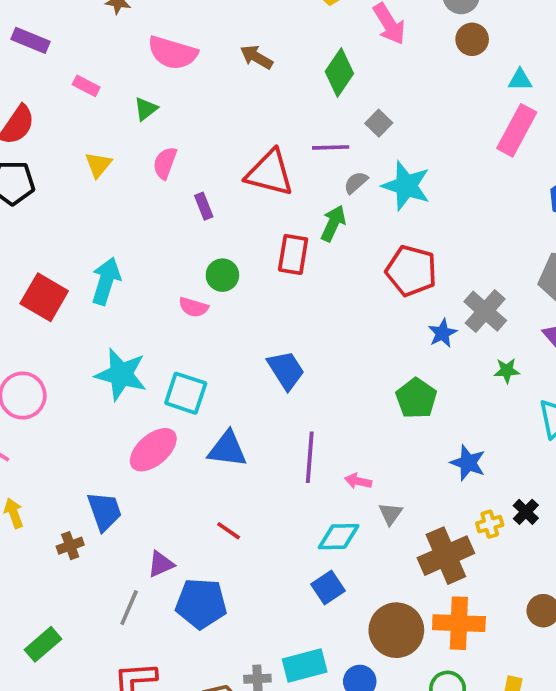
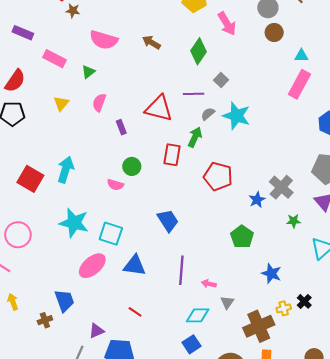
pink rectangle: (86, 86) -> (54, 59), size x1.5
red pentagon: (411, 271) -> (218, 176), moved

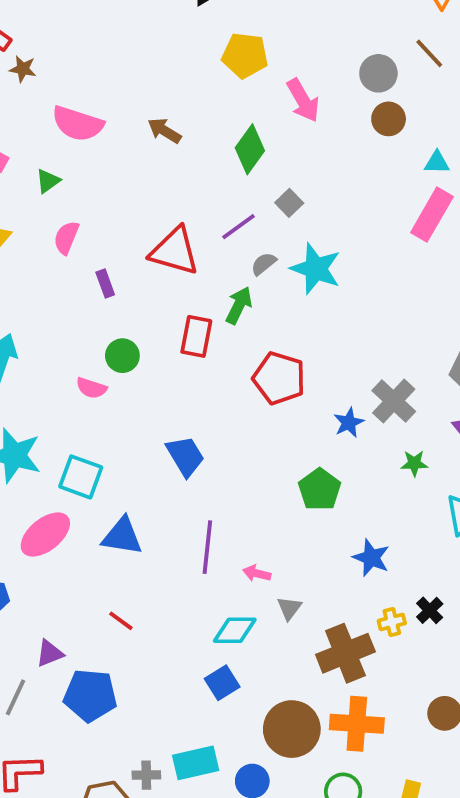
purple line: (194, 94) -> (239, 227), turned -36

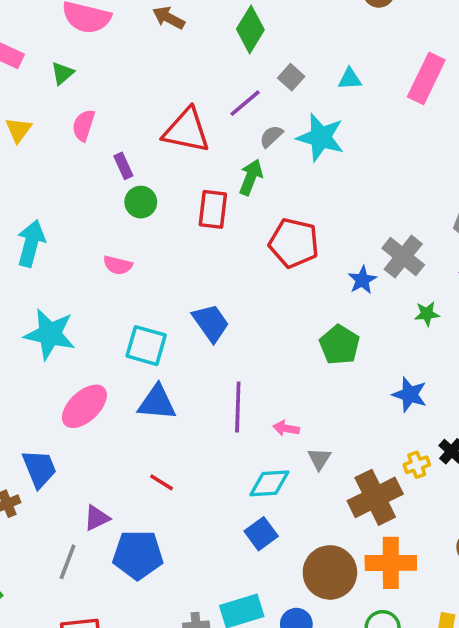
cyan triangle: (437, 162) -> (350, 79), moved
green circle: (122, 356) -> (141, 202), moved
cyan square: (81, 477) -> (146, 346), moved
blue star: (371, 558) -> (410, 394), moved

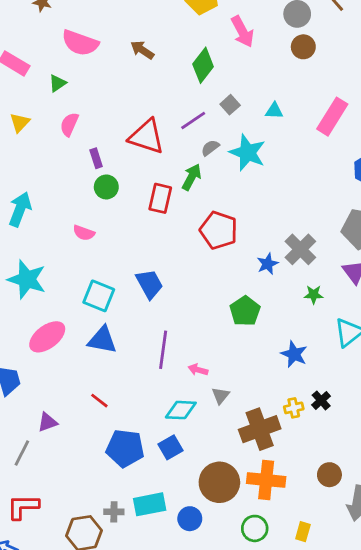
blue pentagon: (138, 555) -> (125, 448), moved

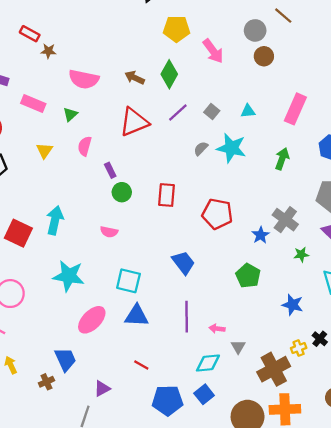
green diamond: (203, 65) -> (169, 74), moved
purple line: (193, 121) -> (178, 113), moved
red triangle: (147, 137) -> (134, 122), moved, turned -32
green arrow: (191, 177) -> (282, 159), moved
blue trapezoid: (149, 284) -> (183, 263), moved

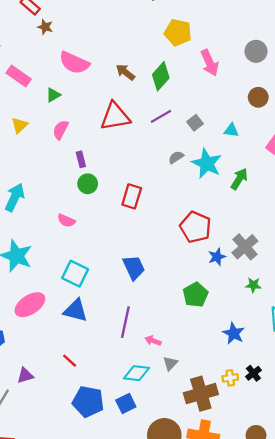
brown circle: (264, 56) -> (258, 97), moved
green arrow: (282, 159) -> (239, 179), moved
red pentagon: (217, 214) -> (195, 227), moved

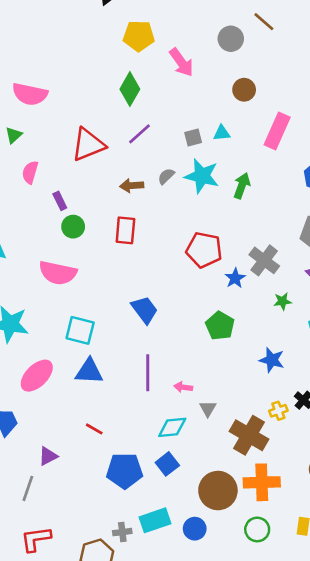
brown arrow: (125, 72) -> (132, 186), moved, turned -30
gray square: (195, 123) -> (193, 138), moved, turned 35
pink semicircle: (66, 221) -> (58, 273), size x1.8
brown cross: (201, 394) -> (249, 435), turned -32

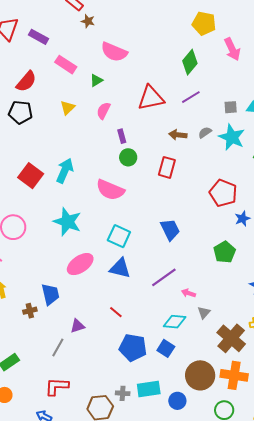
purple line: (148, 373) -> (164, 277), turned 44
blue square: (167, 464) -> (166, 348), turned -30

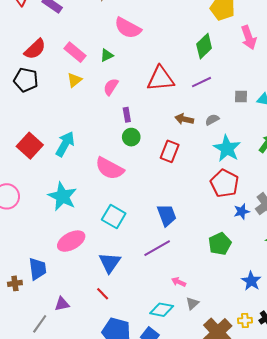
pink rectangle: (66, 65) -> (75, 52), moved
cyan star: (232, 137) -> (227, 148), moved
blue triangle: (120, 268) -> (110, 263), moved, turned 45
purple line: (164, 277) -> (157, 248), moved

